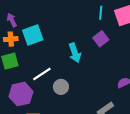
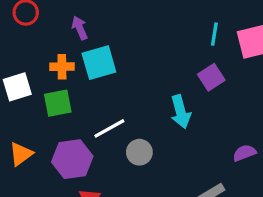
purple arrow: (12, 20) -> (80, 28), moved
cyan arrow: (75, 53) -> (181, 112), moved

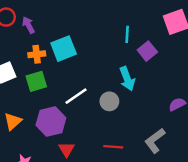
purple arrow: (80, 28) -> (28, 25), moved
cyan line: (214, 34) -> (127, 34), moved
gray circle: (139, 152) -> (109, 101), moved

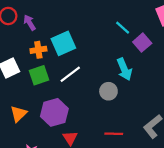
cyan line: (127, 34) -> (123, 28), turned -49
white line: (76, 96) -> (70, 74), moved

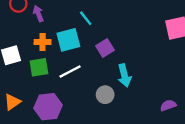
cyan line: (123, 28) -> (86, 18), moved
purple square: (142, 43) -> (105, 48), moved

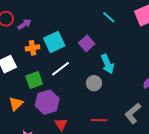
purple arrow: (38, 14) -> (24, 24), turned 88
cyan line: (86, 18) -> (109, 17), moved
green square: (39, 67) -> (34, 80), moved

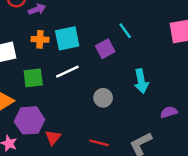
cyan line: (109, 17) -> (125, 31), moved
cyan arrow: (108, 64) -> (141, 81), moved
purple hexagon: (47, 102) -> (30, 120), moved

